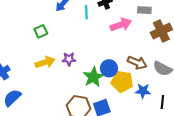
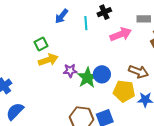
yellow arrow: (45, 62) -> (48, 60), moved
blue circle: (109, 68) -> (102, 74), moved
green star: (93, 77) -> (87, 78), moved

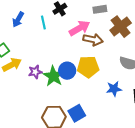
brown arrow: (138, 72) -> (93, 40), moved
yellow pentagon: (124, 91) -> (88, 67), moved

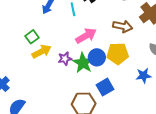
pink arrow: (80, 28) -> (86, 36), moved
blue square: (77, 113) -> (105, 87), moved

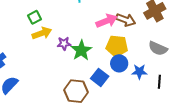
pink arrow: (86, 36) -> (107, 21), moved
blue circle: (97, 57) -> (119, 63), moved
blue square: (105, 87) -> (100, 77), turned -30

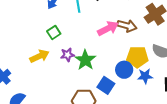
green square: (35, 17) -> (54, 32), moved
yellow arrow: (42, 33) -> (39, 56), moved
yellow pentagon: (117, 46) -> (137, 57), moved

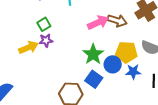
purple star: (67, 55) -> (46, 40), moved
green star: (85, 60) -> (93, 54), moved

